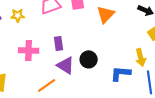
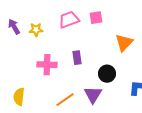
orange triangle: (106, 14) -> (124, 43), moved
purple triangle: (66, 65) -> (93, 95), moved, turned 30

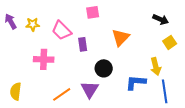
pink trapezoid: (69, 20) -> (62, 30), moved, turned -115
purple rectangle: (77, 58) -> (83, 44), moved

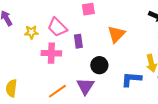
yellow star: (33, 24) -> (31, 32), moved
pink cross: (44, 59) -> (51, 53), moved

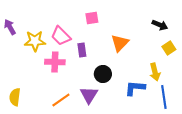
yellow star: (31, 32) -> (35, 41), size x1.5

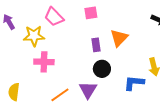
pink trapezoid: (61, 36) -> (54, 17), moved
purple rectangle: (82, 50) -> (96, 45), moved
pink cross: (55, 62) -> (44, 62), moved

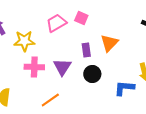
pink square: (91, 13) -> (81, 18), turned 32
pink trapezoid: (54, 17) -> (56, 23), moved, turned 105
purple triangle: (88, 90) -> (62, 67), moved

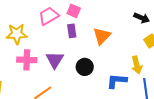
purple rectangle: (86, 50) -> (72, 31), moved

